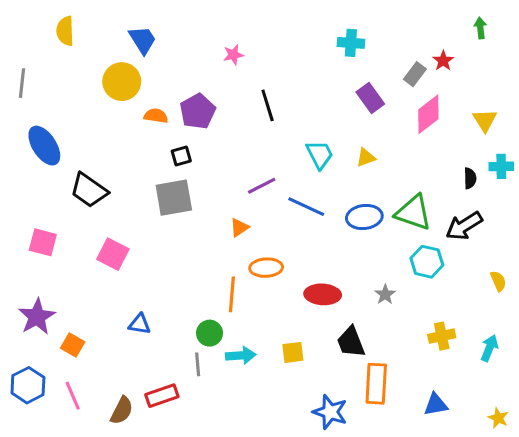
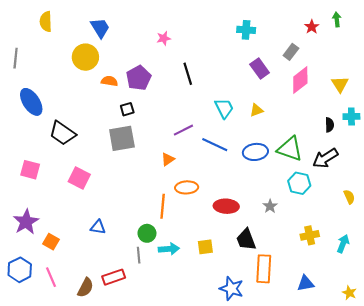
red star: (443, 61) -> (312, 27), moved

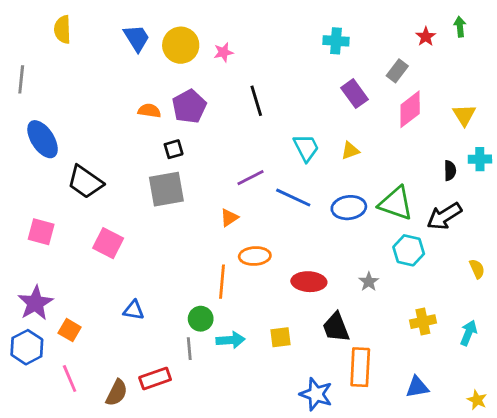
yellow circle: (85, 57) -> (181, 45), moved
blue hexagon: (20, 270) -> (27, 347), moved

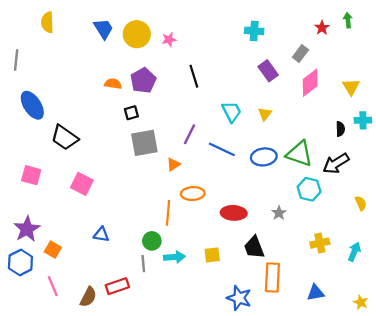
yellow triangle: (350, 151) -> (265, 114), turned -32
purple line: (251, 178) -> (190, 134), turned -36
gray square: (166, 189) -> (144, 143), moved

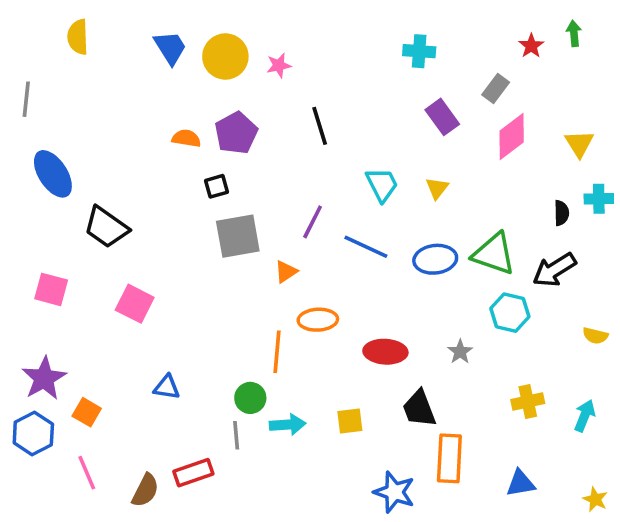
yellow semicircle: (361, 203) -> (595, 336), turned 128

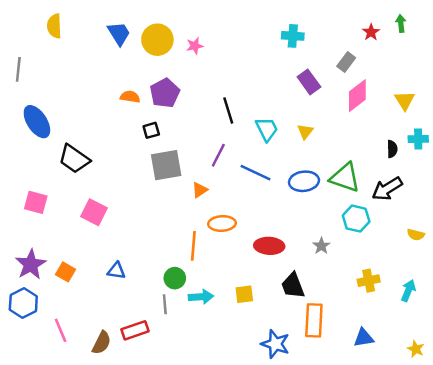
black line: (320, 126) -> (228, 110), moved
orange square: (87, 412) -> (65, 272), moved

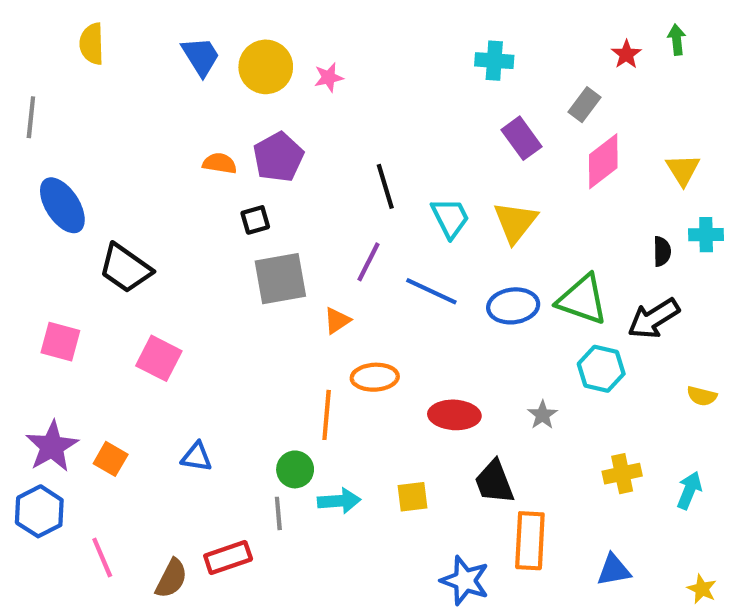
yellow triangle: (305, 132) -> (515, 222), size x1.6

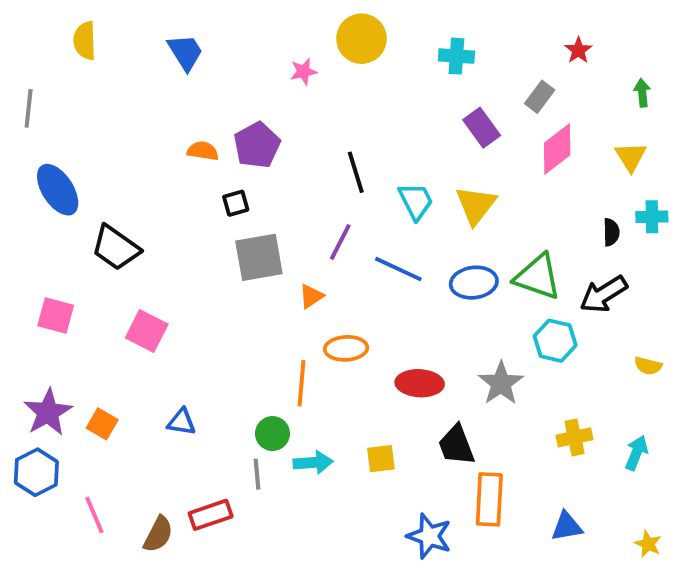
green arrow: (677, 40) -> (642, 93), moved
yellow circle: (266, 67) -> (362, 39), moved
gray star: (542, 415) -> (501, 383), size x1.6

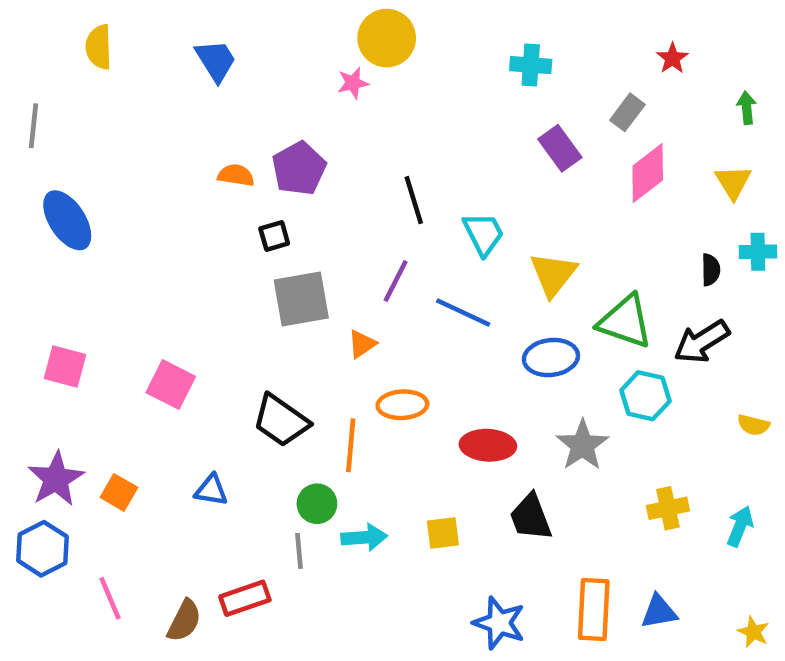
yellow circle: (362, 39) -> (387, 38), moved
yellow triangle: (476, 205) -> (553, 274), moved
black trapezoid: (116, 248) -> (281, 420), moved
blue ellipse: (474, 283) -> (551, 357), moved
orange rectangle: (489, 499) -> (594, 609), moved

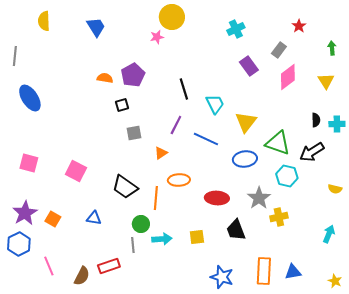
cyan cross: (531, 65) -> (236, 29), turned -30
cyan cross: (758, 252) -> (337, 124), moved
gray square: (301, 299) -> (134, 133), size x0.6
yellow cross: (668, 508) -> (279, 217), moved

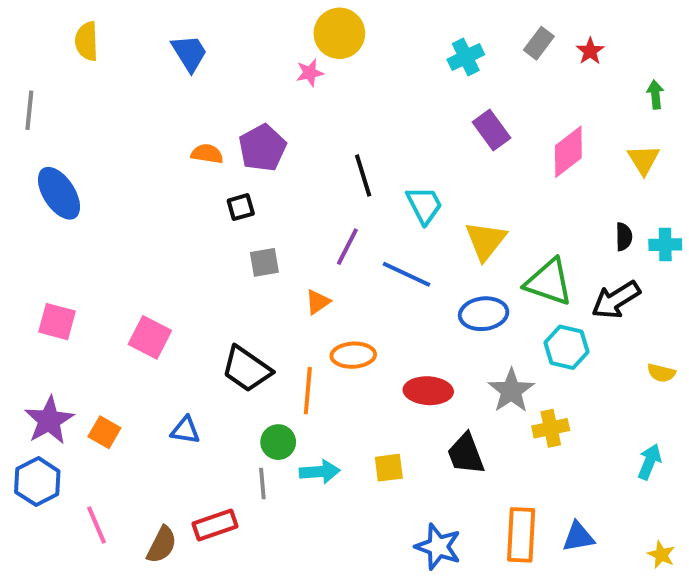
gray rectangle: (279, 50) -> (539, 43), moved

